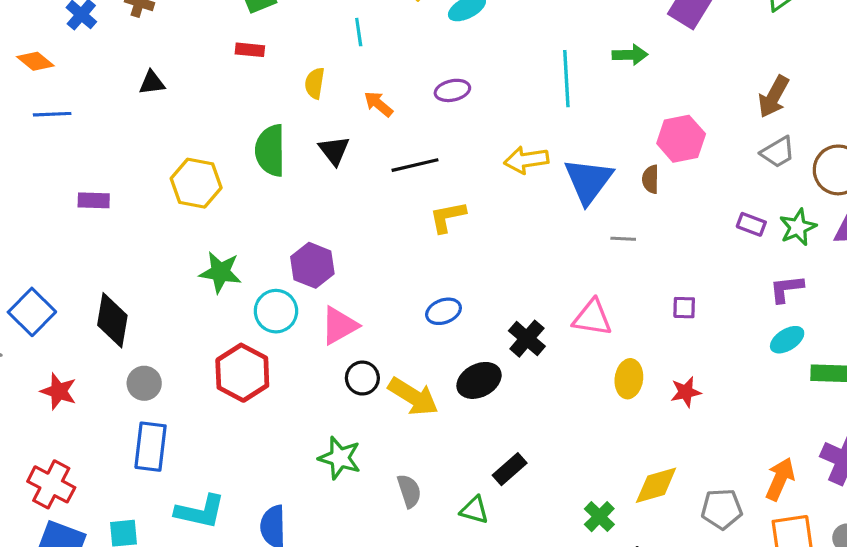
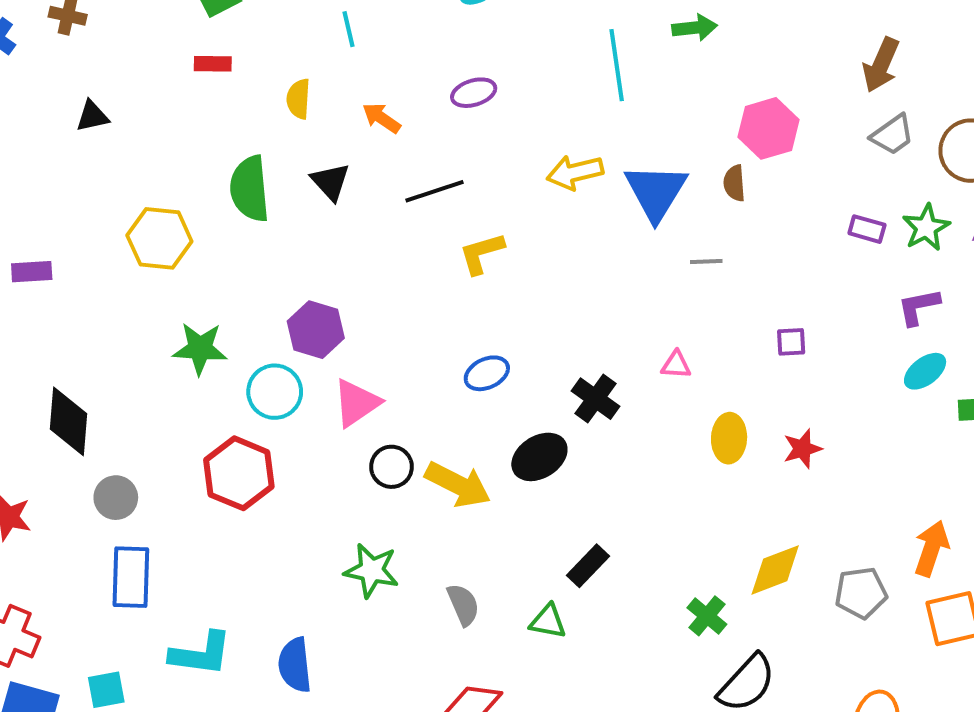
pink triangle: (592, 318) -> (676, 365), size x0.6

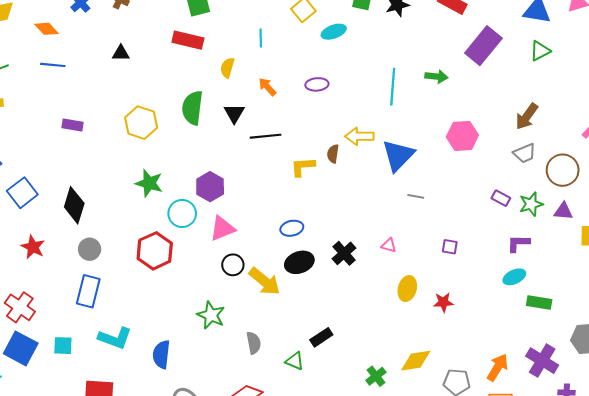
red rectangle: (213, 64) -> (188, 40), size x1.6
brown semicircle: (734, 183) -> (333, 154), moved
black line: (434, 191) -> (266, 136), moved
black ellipse: (539, 457) -> (299, 262), moved

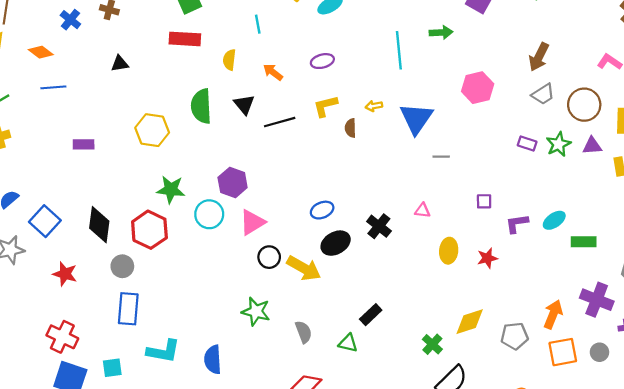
yellow arrow: (359, 136) -> (374, 106), size x0.6
yellow L-shape: (303, 167) -> (325, 106), moved
purple L-shape: (518, 243) -> (517, 223), moved
red hexagon: (155, 251) -> (149, 230), moved

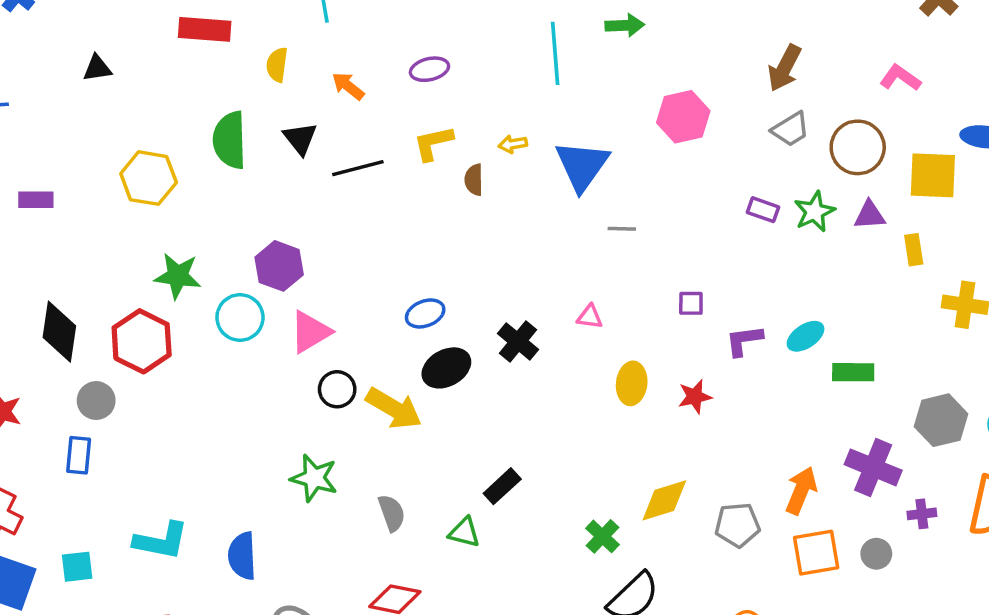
blue rectangle: (128, 309) -> (79, 455), moved, size x0.7

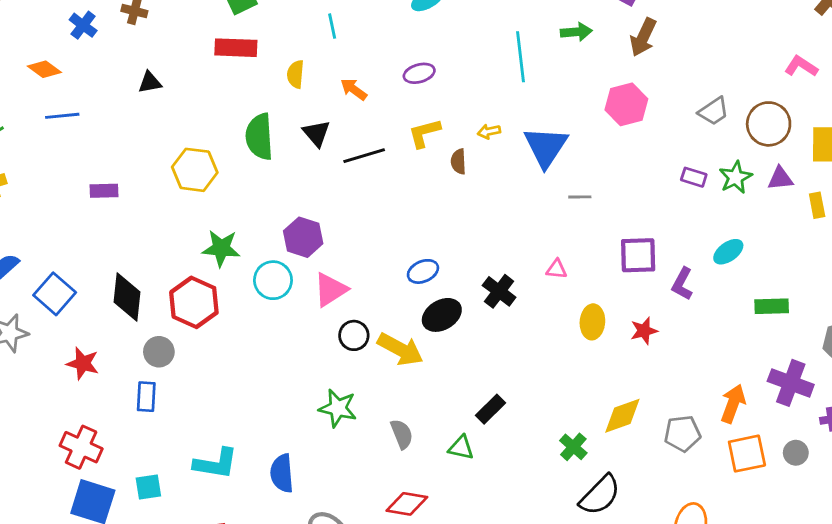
brown arrow: (785, 68) -> (643, 37), moved
purple square: (691, 303) -> (638, 255), size x1.8
cyan ellipse: (806, 336) -> (728, 252), moved
purple L-shape: (744, 341) -> (682, 284), turned -52

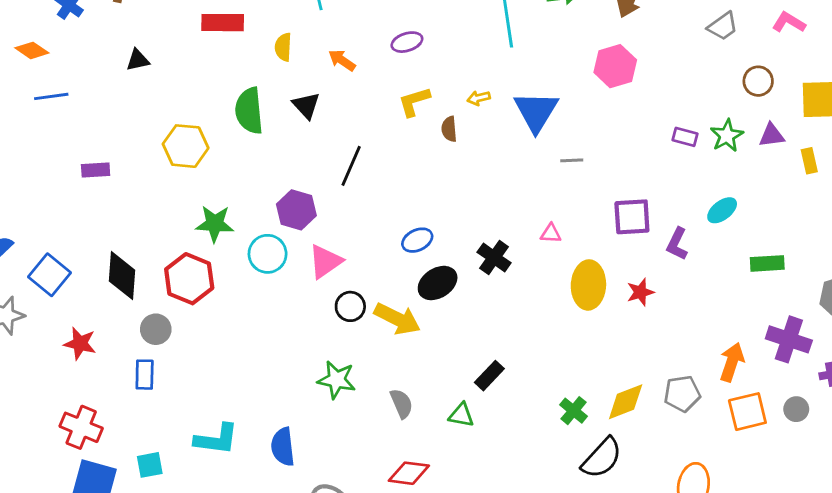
gray trapezoid: (714, 111) -> (723, 26), moved
brown circle: (769, 124) -> (758, 81), size x0.7
black line: (364, 156) -> (351, 166), moved, turned -48
yellow ellipse: (592, 322) -> (588, 285), size x1.4
yellow diamond: (622, 416) -> (626, 402), moved

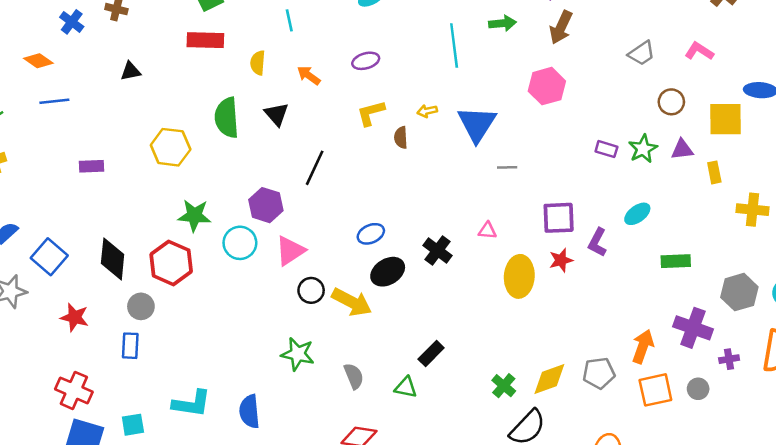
red star: (640, 292) -> (561, 260), moved

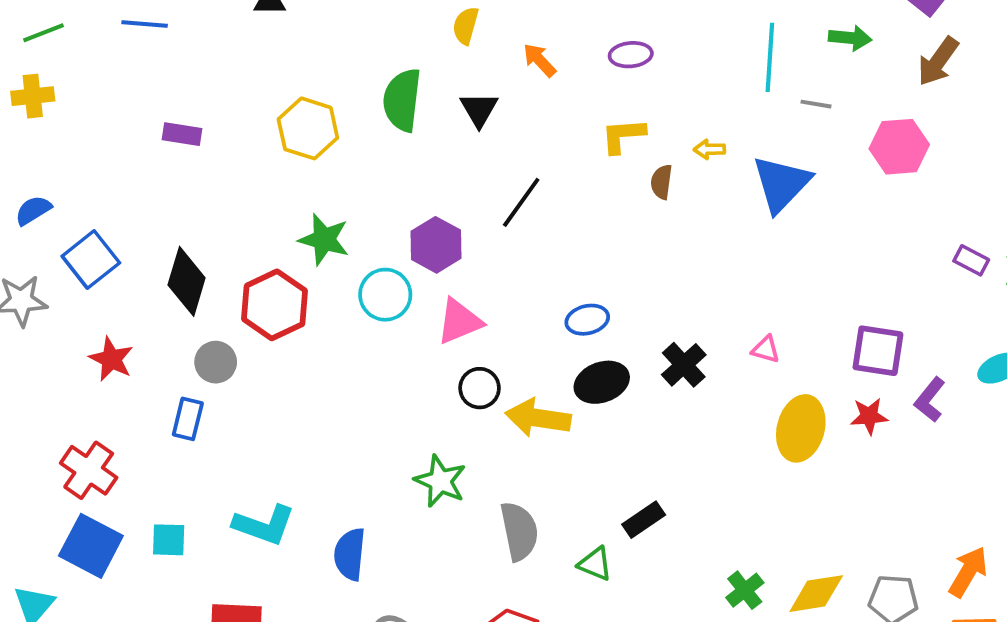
gray line: (507, 167) -> (816, 104), moved
yellow arrow: (352, 302) -> (538, 418), turned 150
gray semicircle: (354, 376) -> (519, 531), size x1.4

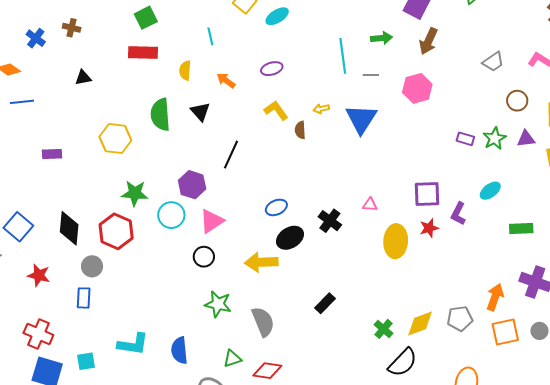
yellow L-shape: (623, 136) -> (276, 110), turned 70
black circle: (480, 388) -> (204, 257), moved
green triangle: (595, 564) -> (232, 359), moved, turned -30

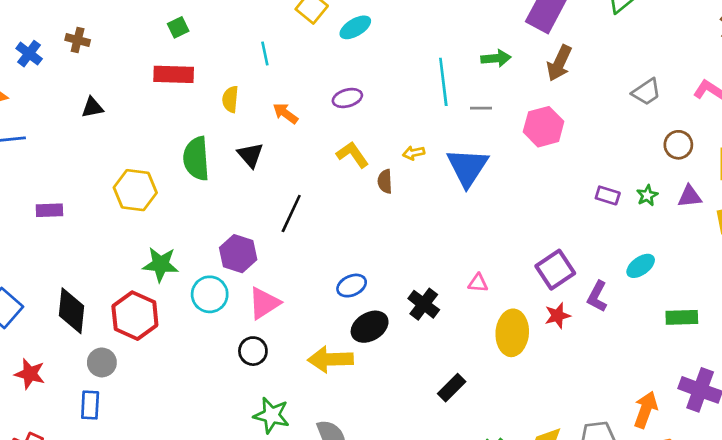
green square: (146, 18) -> (178, 27), size x0.7
green star: (495, 138) -> (647, 195), size x0.7
purple square: (427, 194) -> (555, 270), turned -32
black rectangle: (325, 303) -> (452, 388), moved

